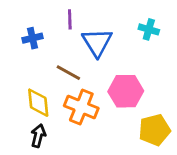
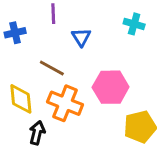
blue triangle: (97, 42) -> (81, 37), size x0.6
black arrow: (38, 136) -> (37, 133), moved

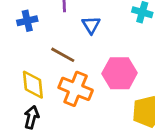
black arrow: (37, 133) -> (32, 117), moved

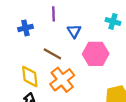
pink hexagon: (120, 73) -> (96, 54), moved
orange cross: (76, 89) -> (62, 80), turned 30

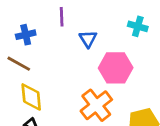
brown line: (52, 54) -> (19, 64), moved
orange cross: (62, 80) -> (96, 105), moved

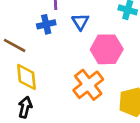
blue cross: (26, 35) -> (46, 24), moved

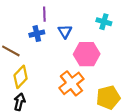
yellow diamond: (26, 77) -> (21, 77), turned 50

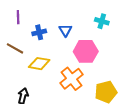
purple line: (44, 14) -> (18, 17), moved
yellow diamond: (21, 77) -> (39, 64), moved, turned 55

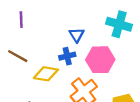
cyan cross: (102, 21) -> (119, 24), size x1.5
blue cross: (39, 32) -> (67, 56), moved

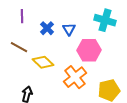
blue cross: (67, 56) -> (47, 28), moved, turned -32
yellow diamond: (46, 74) -> (43, 62), turned 35

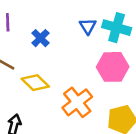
blue triangle: (69, 29) -> (88, 26), moved
pink hexagon: (89, 50) -> (113, 67), moved

